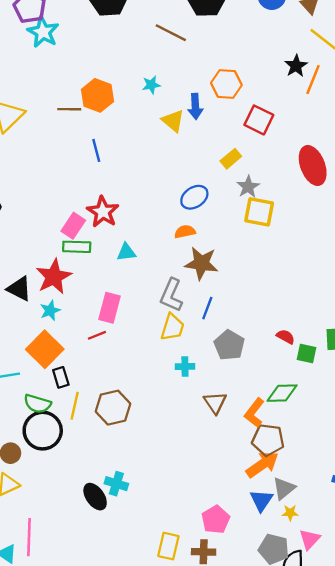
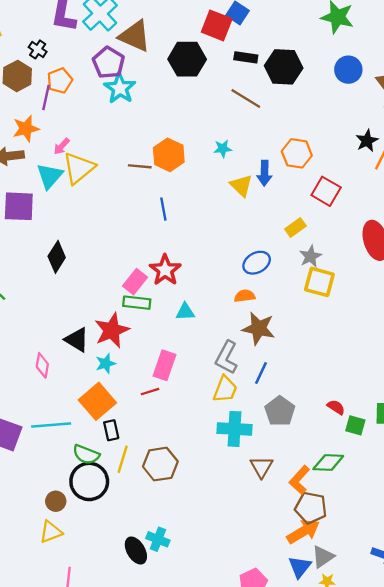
cyan cross: (185, 366) -> (234, 429), size x1.8

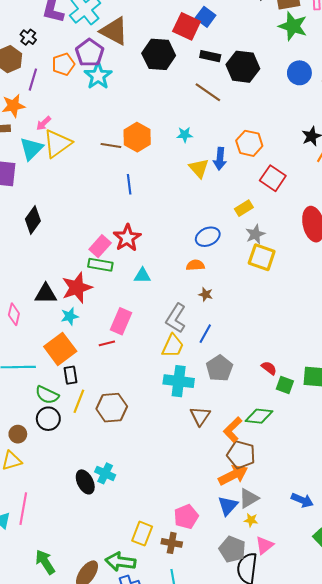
orange pentagon: (60, 81) -> (63, 64), moved
brown star: (259, 328) -> (206, 294), size x0.5
black triangle: (77, 340) -> (46, 294), turned -35
black circle: (89, 481) -> (48, 419), size x0.7

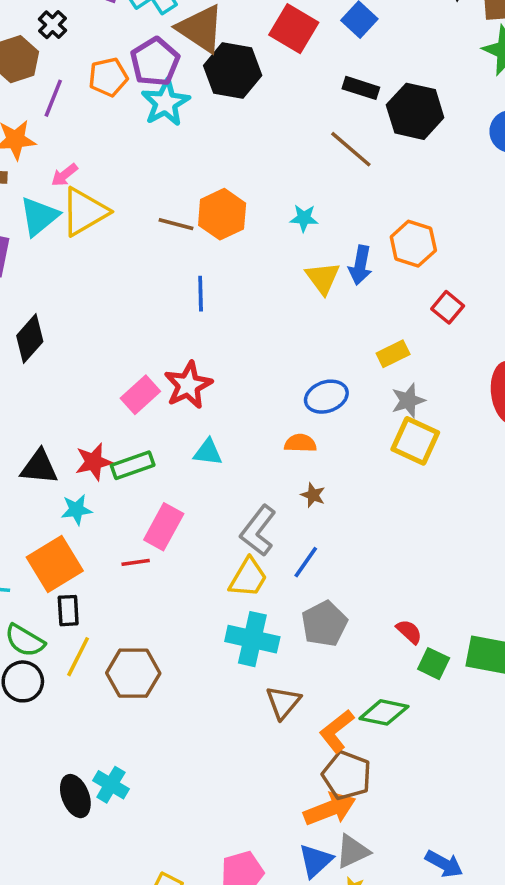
red square: (187, 26) -> (294, 29), moved
black hexagon: (159, 54) -> (233, 71), moved
red square: (273, 178) -> (448, 307), size x0.7
green rectangle: (100, 265) -> (133, 465), moved, turned -35
red star: (77, 288) -> (94, 462), size x0.7

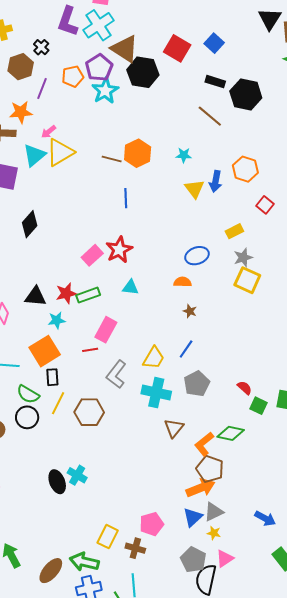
gray L-shape: (258, 531) -> (116, 374), moved

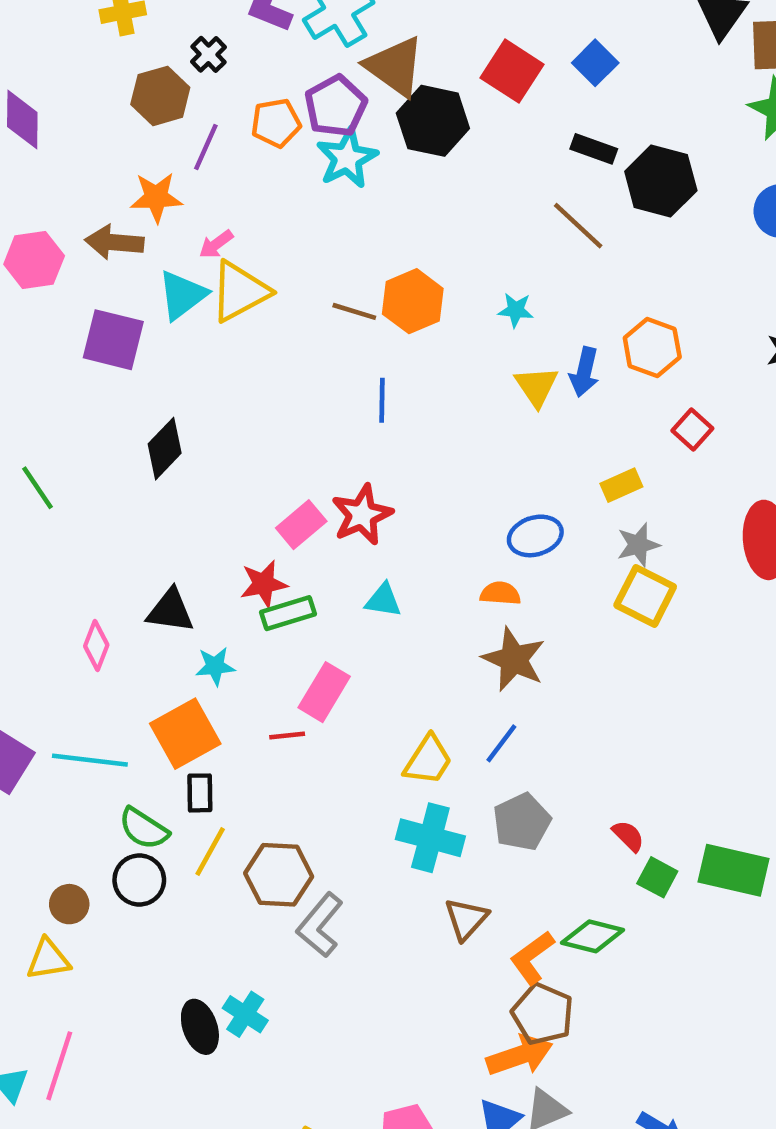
red star: (66, 293) -> (264, 584), moved
brown star: (190, 311) -> (514, 659), size x2.0
gray L-shape: (116, 374) -> (320, 925), moved

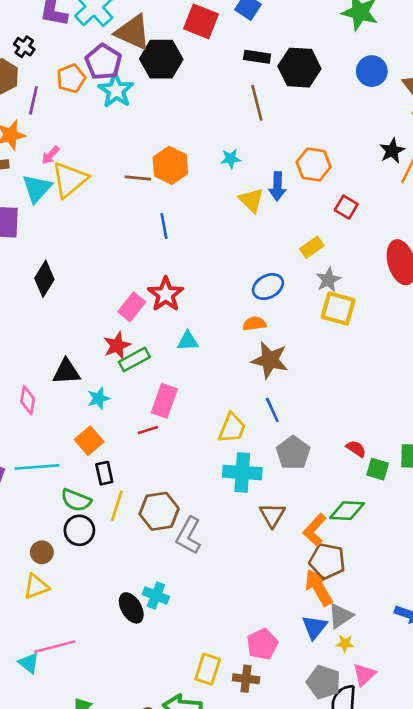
brown line: (578, 226) -> (257, 103), turned 44
orange square: (185, 734) -> (89, 441), size x0.7
blue line: (501, 743) -> (272, 410), turned -50
orange arrow: (520, 1055) -> (319, 588), turned -90
pink line: (59, 1066) -> (55, 647), turned 69

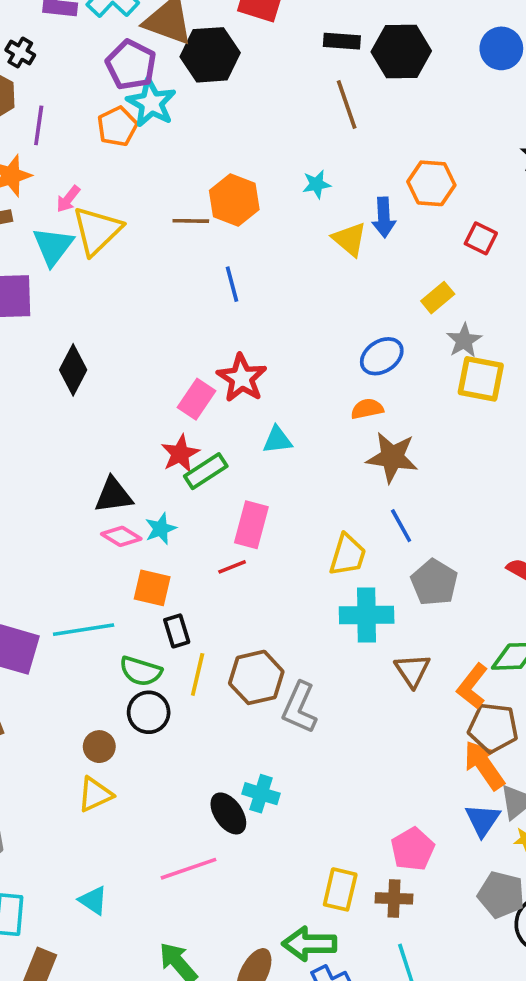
orange pentagon: (71, 78) -> (117, 126), moved
pink diamond: (28, 400) -> (121, 536), moved, turned -64
orange square: (89, 441) -> (152, 588), turned -32
pink line: (55, 647) -> (188, 869), moved

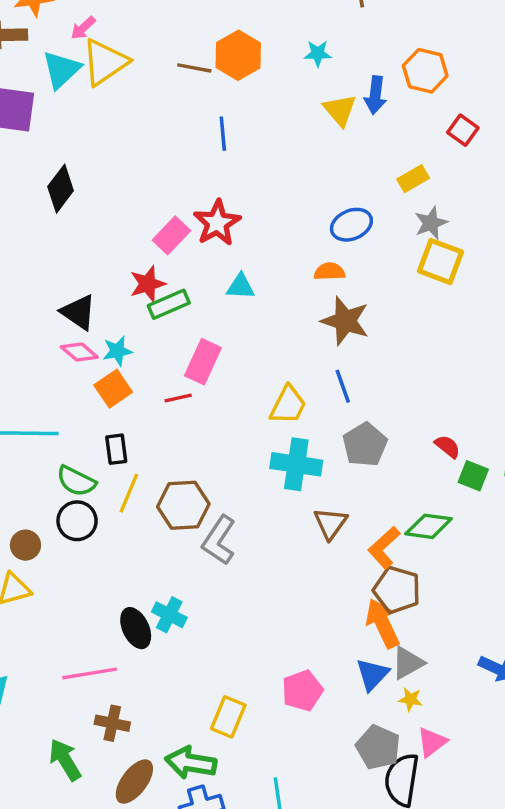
black triangle: (113, 495) -> (78, 312), turned 33
orange square: (152, 588) -> (113, 389), moved, turned 33
brown cross: (394, 898) -> (112, 723), moved

